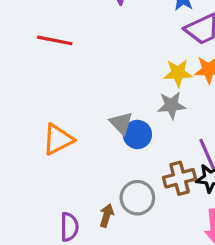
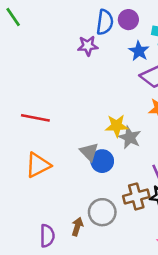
red line: (55, 40) -> (35, 118), moved
yellow star: (178, 73) -> (117, 126), moved
gray star: (171, 105) -> (130, 137), turned 30

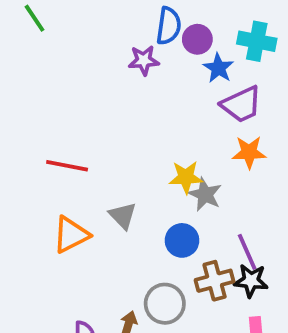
purple circle: (128, 20) -> (197, 39), moved
gray triangle: (89, 152) -> (123, 216), moved
blue circle: (102, 161) -> (182, 240), moved

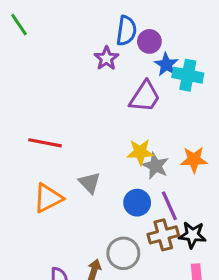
cyan cross: (257, 41) -> (188, 75), moved
purple star: (144, 60) -> (106, 58), turned -30
purple trapezoid: (241, 104) -> (145, 97), moved, turned -32
orange star: (249, 152) -> (194, 160), moved
purple line: (247, 252) -> (169, 206), moved

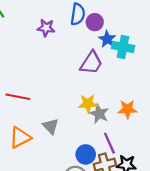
purple star: (106, 58) -> (46, 28), moved, turned -30
blue circle: (137, 203) -> (86, 154), moved

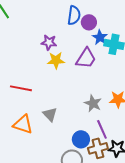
purple star: (46, 28) -> (49, 42), moved
yellow star: (88, 104) -> (56, 60), moved
orange triangle: (20, 137) -> (23, 124), turned 45

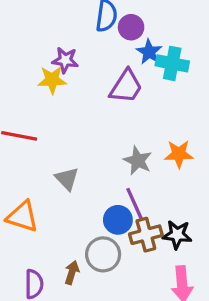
yellow star: (56, 60) -> (52, 80), moved
orange triangle: (23, 124) -> (22, 217), moved
purple line: (102, 129) -> (134, 203), moved

